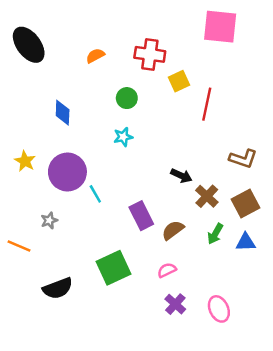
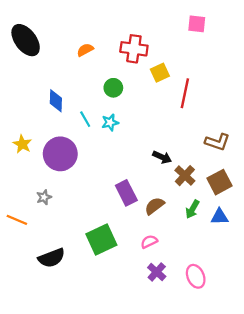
pink square: (220, 27) -> (197, 24), size x0.6
cyan line: (95, 194) -> (85, 119), moved

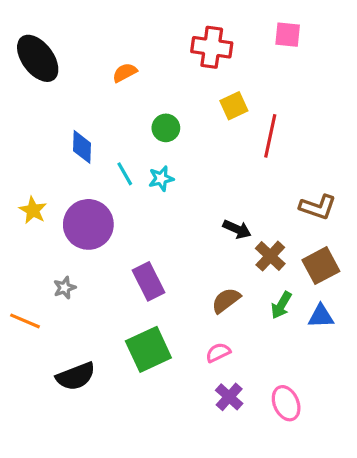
red cross: (134, 49) -> (212, 47), moved
purple rectangle: (126, 193) -> (148, 281), moved

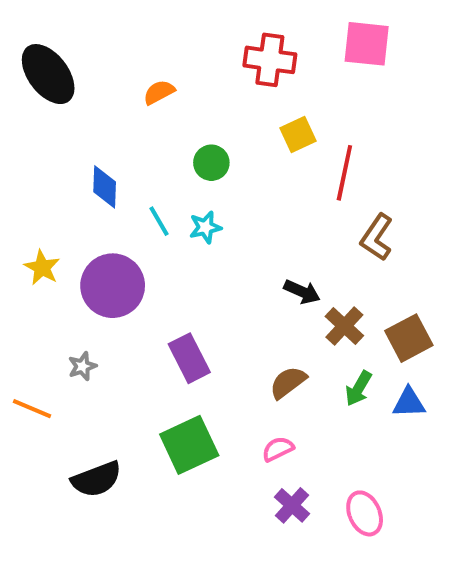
pink square: (288, 35) -> (367, 44), size x1.4
brown L-shape: (318, 207) -> (377, 237), moved, turned 105

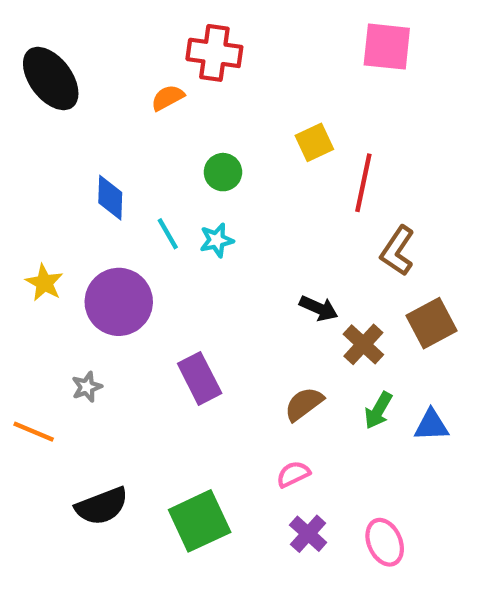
red cross: (270, 60) -> (214, 53), moved
brown square: (409, 338) -> (431, 323), moved
green square: (189, 445) -> (200, 521), moved

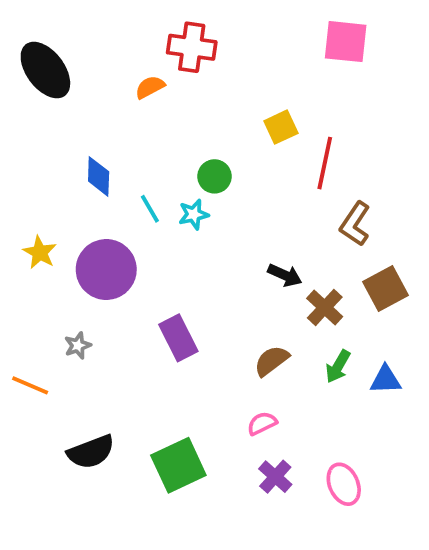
green circle: (223, 172) -> (214, 176), moved

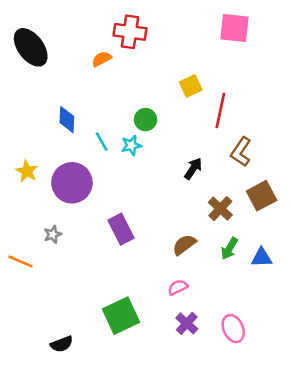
black arrow: (285, 275) -> (193, 169), moved, turned -80
black semicircle: (91, 452) -> (62, 344), moved, size x0.7

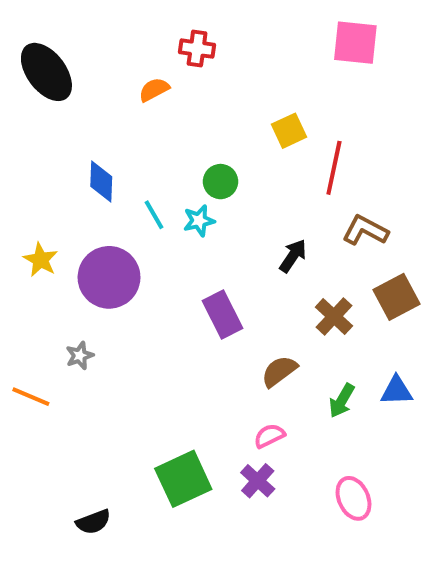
red cross: (130, 32) -> (197, 49), size x0.7
brown L-shape: (241, 152) -> (365, 230), turned 84
purple rectangle: (121, 229) -> (222, 315), moved
green arrow: (229, 249) -> (342, 401), moved
purple cross: (187, 323) -> (258, 481), moved

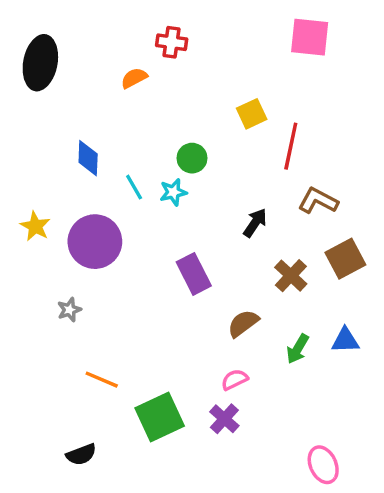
black ellipse: (46, 72) -> (40, 63), turned 48
orange line: (31, 397) -> (102, 380), moved
pink ellipse: (354, 498) -> (323, 465), moved

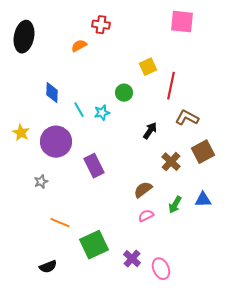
green circle: (192, 158) -> (124, 93), moved
purple rectangle: (194, 274) -> (94, 166), moved
pink semicircle: (235, 380) -> (146, 216), moved
purple cross: (224, 419) -> (132, 259), moved
pink ellipse: (323, 465) -> (161, 269), moved

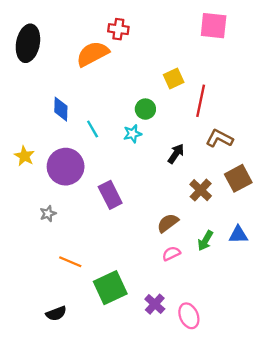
orange semicircle: (79, 46) -> (93, 54), size x1.8
cyan star: (102, 113) -> (132, 134), moved

